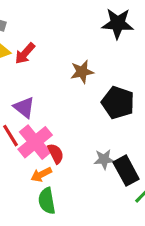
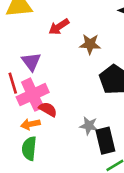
red arrow: (25, 53) -> (59, 27), moved
red semicircle: (56, 154) -> (48, 109), turned -48

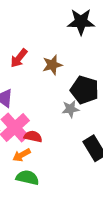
gray star: (89, 126) -> (70, 109), moved
green semicircle: (29, 148) -> (27, 178), turned 115

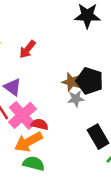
brown star: (52, 65) -> (71, 82), moved, turned 30
orange arrow: (22, 155) -> (28, 142), size x1.6

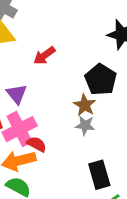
black pentagon: (90, 81) -> (101, 80), moved

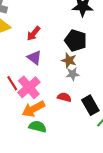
purple triangle: (17, 94) -> (34, 57), moved
red semicircle: (37, 144) -> (64, 97), moved

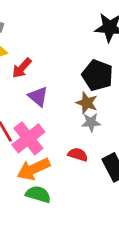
red arrow: (33, 33) -> (22, 68), moved

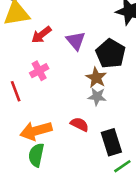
purple triangle: (38, 97) -> (76, 41), moved
pink cross: (28, 138) -> (39, 71), moved, size x0.6
green semicircle: (38, 194) -> (36, 155), turned -105

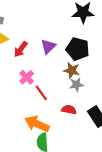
purple triangle: (76, 41) -> (48, 47), turned 42
red line: (16, 91) -> (41, 93), moved
orange arrow: (36, 131) -> (37, 124), turned 55

